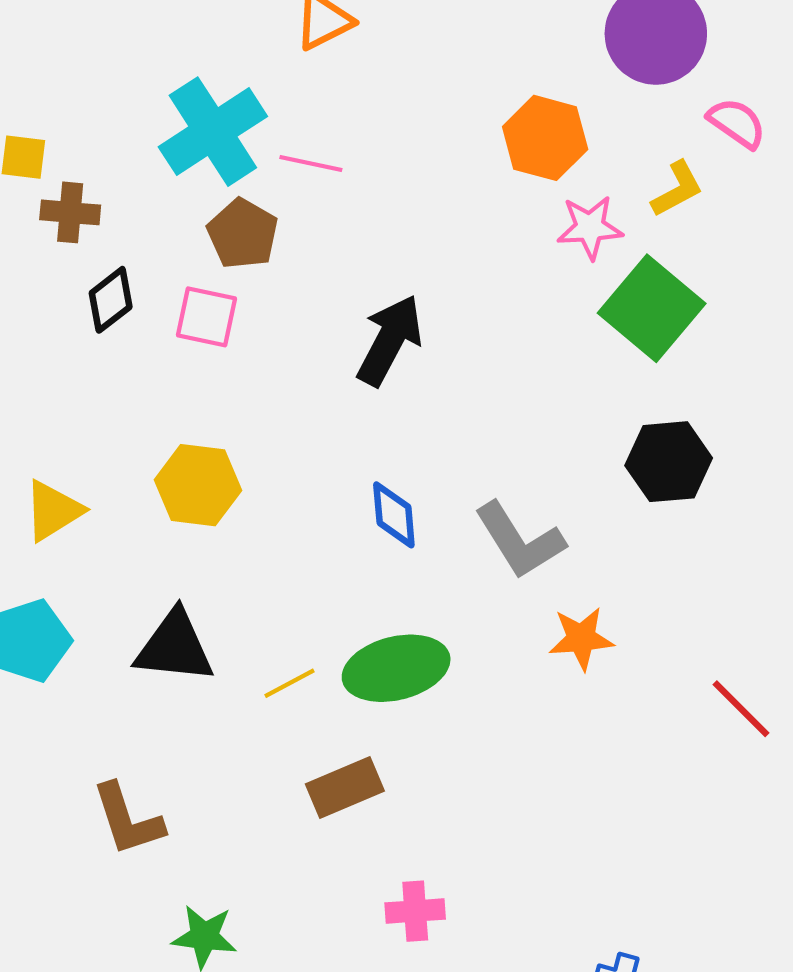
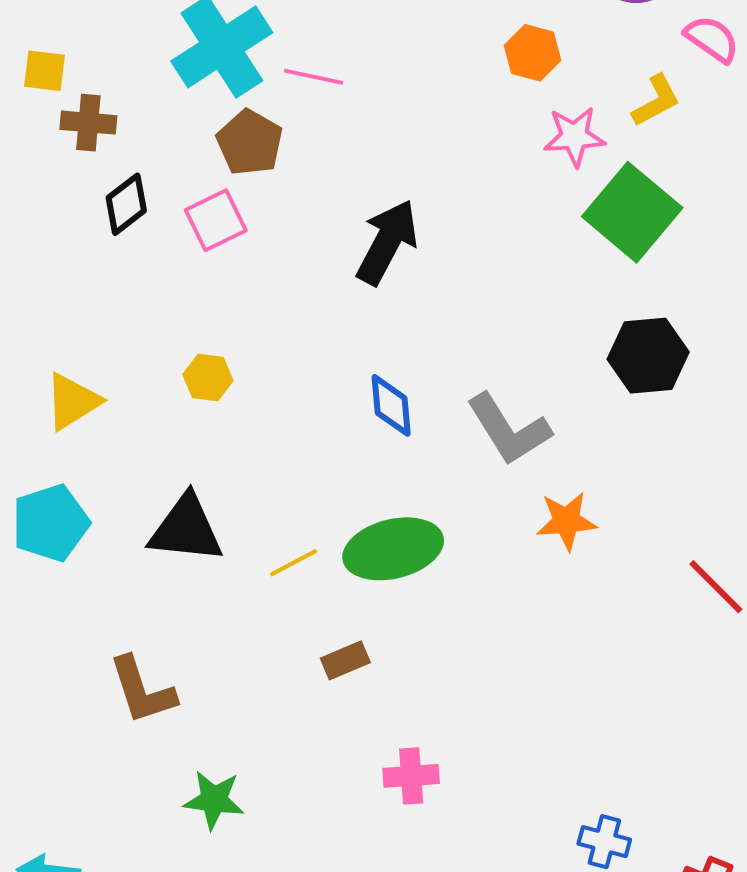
orange hexagon: (545, 138) -> (533, 53), size x0.7
pink square: (206, 317) -> (216, 220), turned -38
yellow hexagon: (198, 485) -> (208, 378), size x0.6
brown rectangle: (345, 788) -> (345, 660), size x0.7

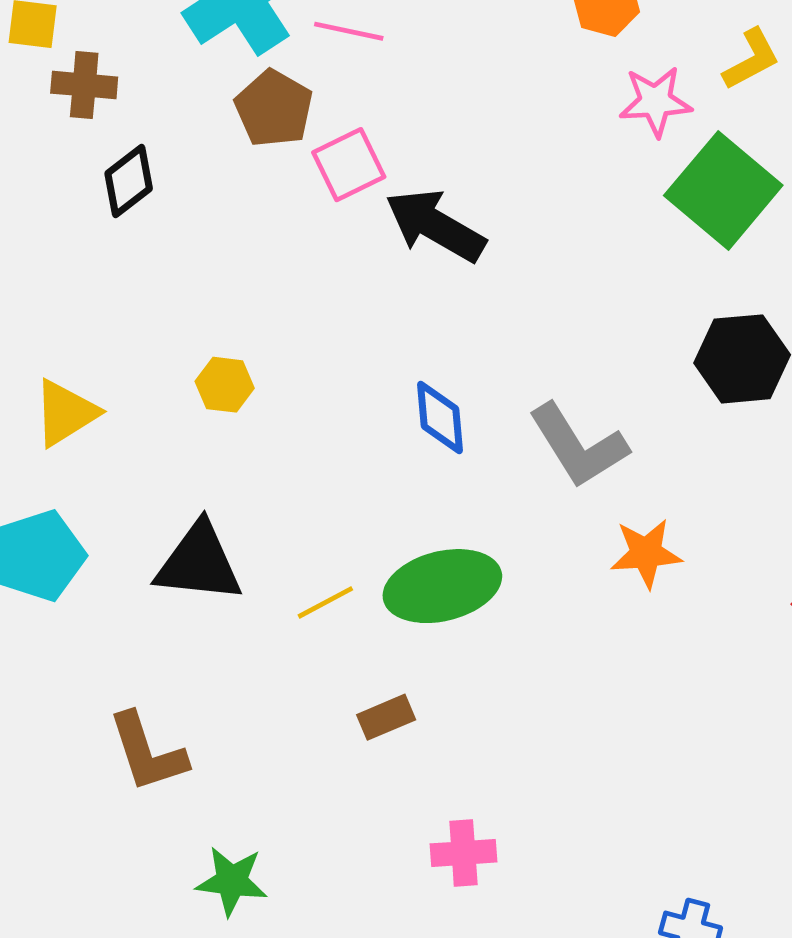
pink square: (216, 220) -> (349, 165), moved
black arrow: (387, 242) -> (435, 226), turned -88

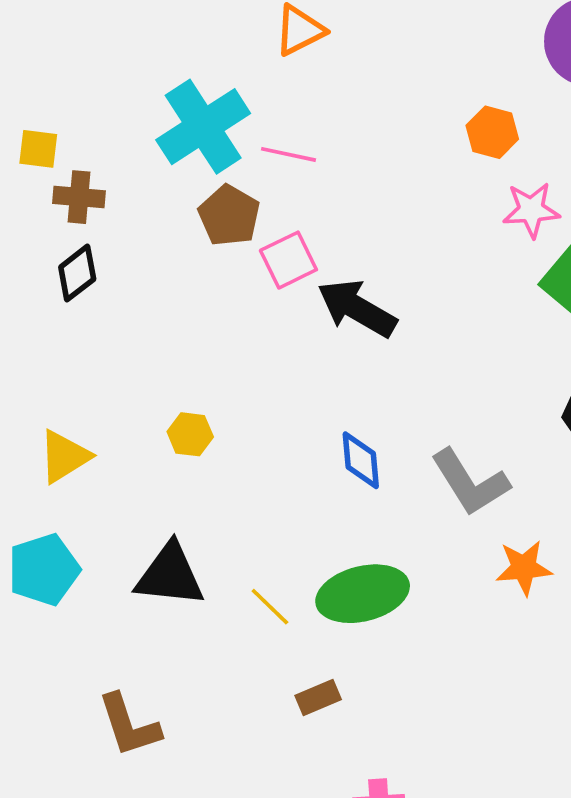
black diamond: (129, 181) -> (77, 273), moved
yellow line: (325, 602) -> (270, 607), turned 72

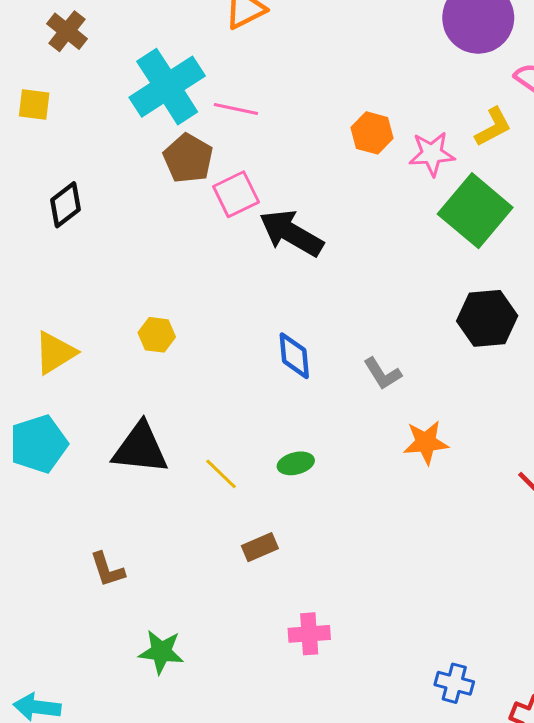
orange hexagon: (492, 132) -> (372, 133), moved
brown cross: (79, 197) -> (67, 31), moved, turned 33
gray L-shape: (470, 482) -> (382, 374), size x0.6
green ellipse: (363, 594) -> (296, 463), size x0.5
brown L-shape: (129, 725) -> (107, 570), size x0.7

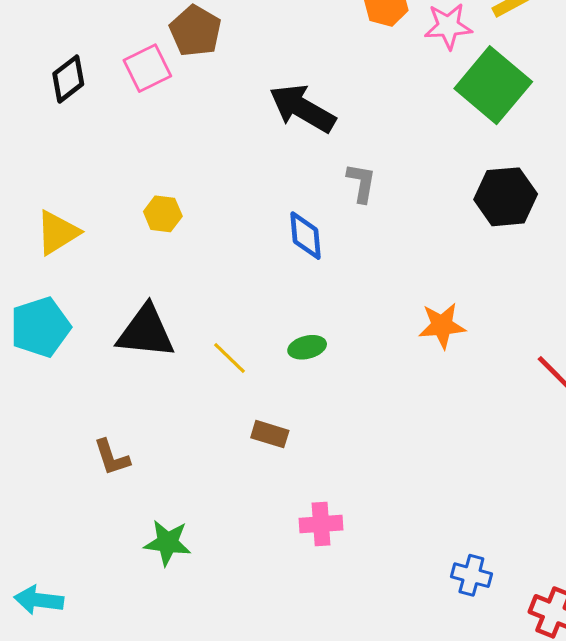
pink square: (236, 194) -> (147, 68), moved
gray L-shape: (382, 374) -> (361, 183), moved, turned -138
brown rectangle: (260, 547) -> (270, 434), turned 40

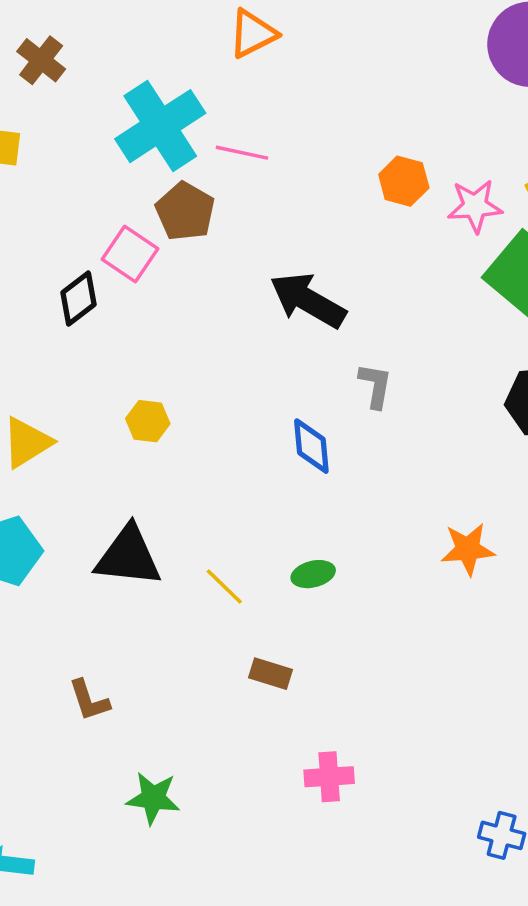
pink square: (147, 68) -> (130, 254), turned -30
black diamond: (68, 79) -> (78, 298), moved

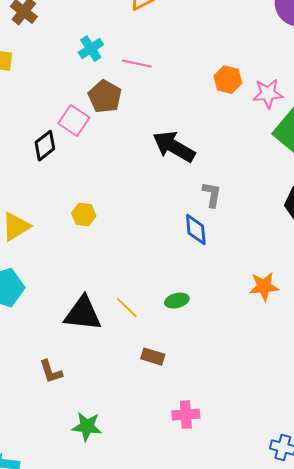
cyan cross: (160, 126) -> (91, 49), size x0.5
blue diamond: (311, 446) -> (196, 230), moved
black triangle: (128, 556) -> (83, 314), moved

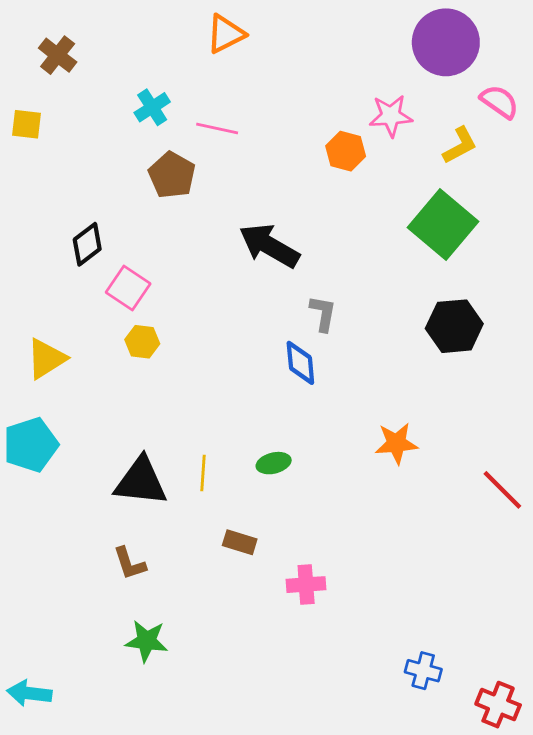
pink star: (268, 94) -> (391, 116), moved
pink square: (74, 121) -> (128, 288), moved
yellow line: (127, 308) -> (203, 473), turned 50
brown L-shape: (51, 372) -> (130, 563), moved
pink cross: (186, 415) -> (306, 585), moved

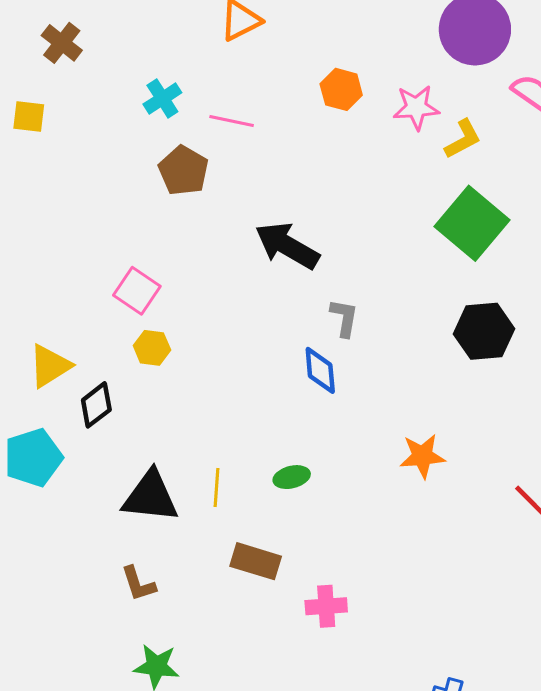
yellow L-shape: (460, 145) -> (463, 139), moved
orange hexagon: (346, 151) -> (341, 89), moved
black diamond: (87, 244) -> (96, 405), moved
brown rectangle: (240, 542) -> (256, 561), size x1.4

